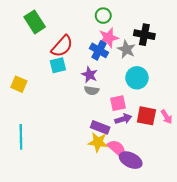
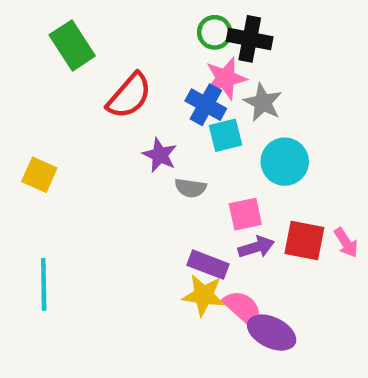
black cross: (144, 35) -> (250, 39), moved
cyan square: (58, 65) -> (226, 135), moved
purple star: (90, 75) -> (160, 155), moved

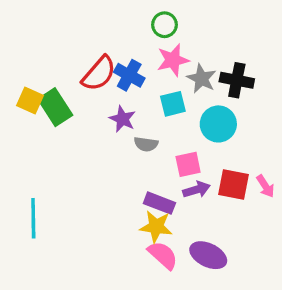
black cross: (250, 39) -> (237, 80), moved
green rectangle: (72, 45) -> (55, 107), moved
blue cross: (206, 105) -> (129, 75), moved
yellow square: (39, 175) -> (30, 100), moved
pink semicircle: (243, 308) -> (163, 255), moved

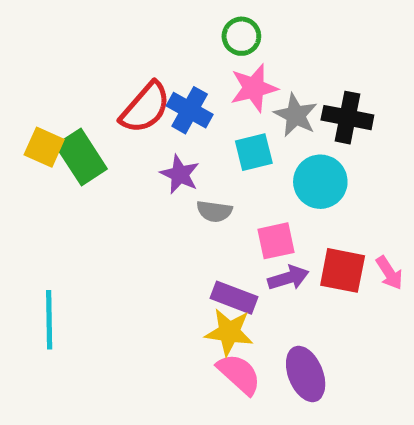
purple ellipse: (208, 255) -> (306, 374), turned 42

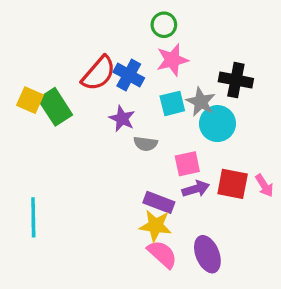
gray star: (296, 115) -> (201, 102), moved

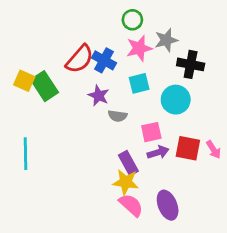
gray star: (201, 102) -> (166, 40), moved, turned 30
purple rectangle: (159, 202) -> (128, 163), turned 40
cyan line: (33, 217) -> (26, 154), moved

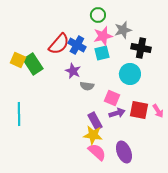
cyan square: (139, 83) -> (102, 53), moved
pink square: (151, 132) -> (112, 98), turned 35

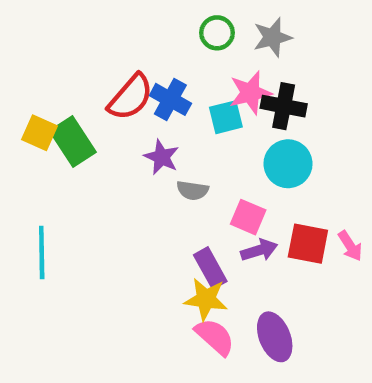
gray star: (123, 30) -> (272, 37), moved
pink star: (103, 36) -> (250, 93), moved
black cross: (141, 48) -> (284, 106), moved

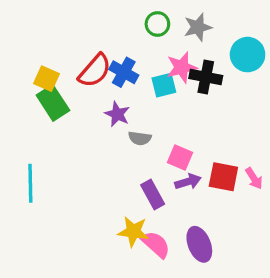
yellow square: (39, 133) -> (46, 79), moved
cyan circle: (288, 164) -> (248, 55), moved
yellow star: (206, 299) -> (133, 231), moved

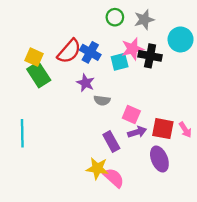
purple ellipse: (199, 244) -> (159, 159), moved

